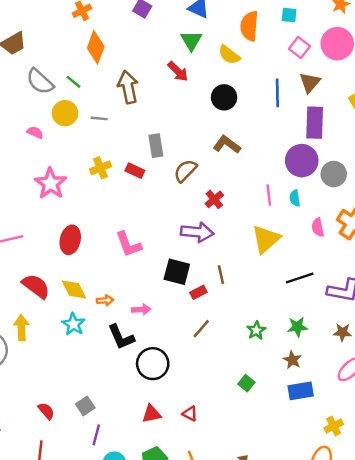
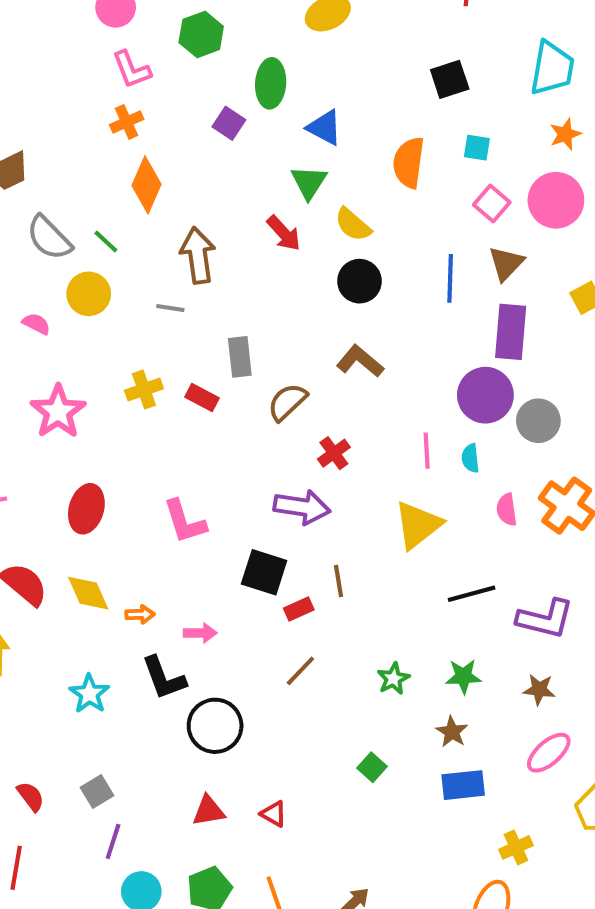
yellow semicircle: (229, 55) -> (353, 225), moved
gray line: (99, 118) -> (170, 308), moved
cyan star: (73, 324) -> (89, 694), moved

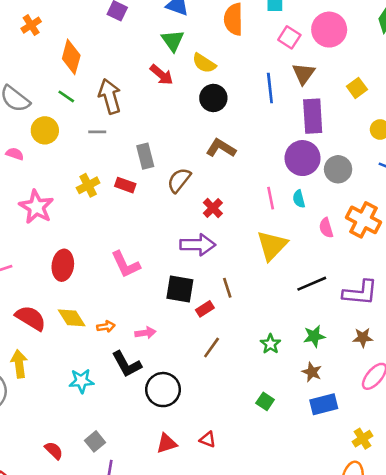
orange cross: (127, 122) -> (31, 25), moved
green line: (106, 241) -> (66, 96), moved
cyan star: (89, 694) -> (81, 381), turned -30

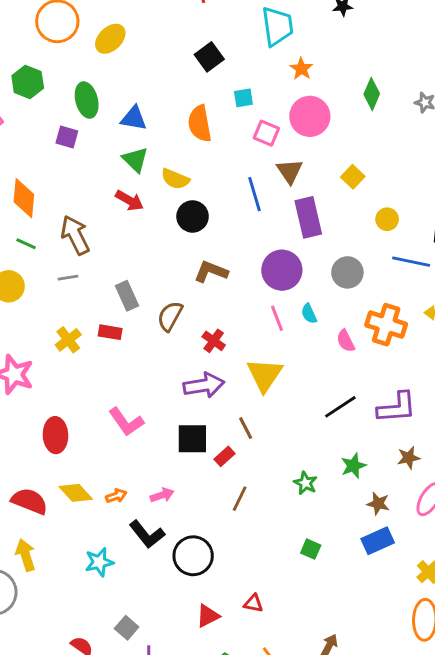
purple circle: (303, 158) -> (282, 270), moved
yellow triangle: (272, 245) -> (265, 375), moved
brown star: (312, 372) -> (378, 504), moved

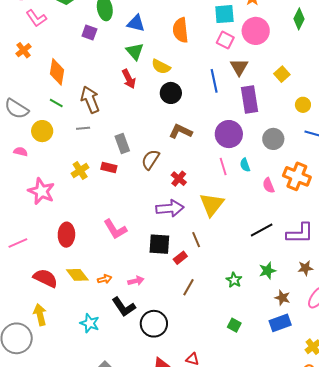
cyan square: (243, 98) -> (224, 14), moved, size x1.5
red arrow: (129, 200) -> (129, 79), turned 30
cyan star: (99, 562) -> (90, 323), turned 30

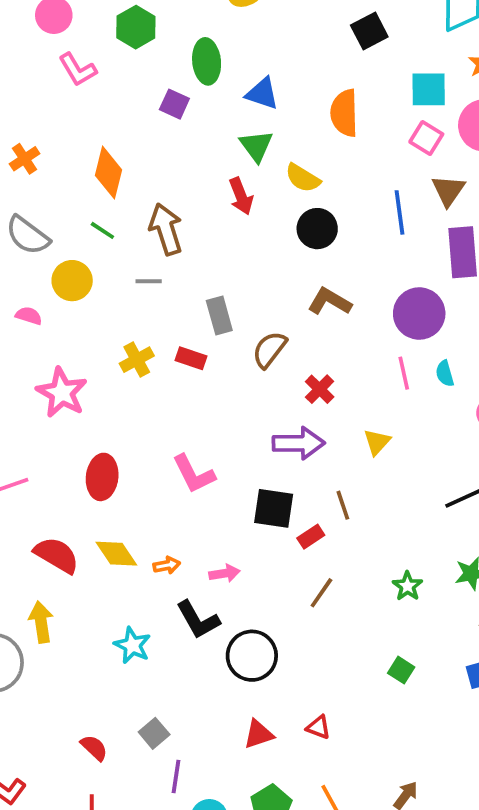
orange cross: (23, 50) -> (25, 159), moved
yellow triangle: (212, 204) -> (377, 442), size x0.6

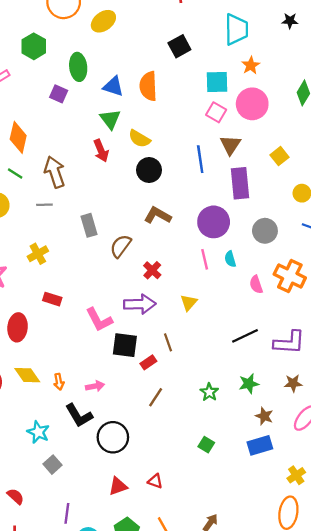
orange semicircle: (344, 113) -> (148, 86), moved
red rectangle: (191, 358) -> (52, 299), moved
pink L-shape: (194, 474) -> (99, 320), moved
orange arrow: (167, 565) -> (59, 382), turned 91
gray square: (154, 733) -> (53, 465), moved

